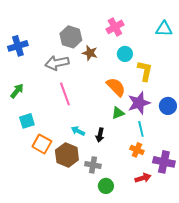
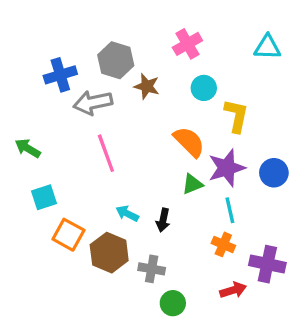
blue cross: (18, 46) -> (60, 75), moved
green arrow: (17, 91) -> (28, 148), turned -98

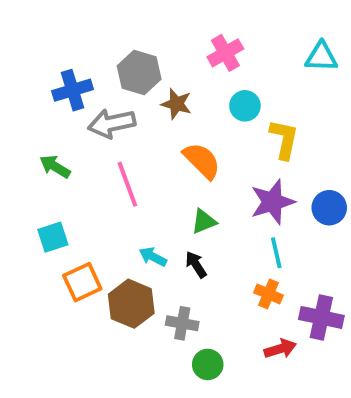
orange semicircle: (189, 142) -> (202, 161), moved
green arrow: (28, 148) -> (55, 167), moved
green triangle: (192, 184) -> (204, 221), moved
black arrow: (163, 220) -> (196, 265), turned 135
orange square: (68, 235) -> (82, 282), turned 36

